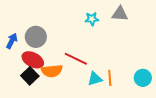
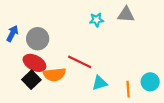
blue arrow: (12, 41) -> (12, 33), moved
orange line: (110, 78) -> (128, 89), moved

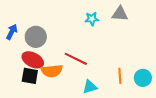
black square: (31, 80) -> (30, 76), turned -36
cyan triangle: (100, 83) -> (90, 87), moved
orange line: (128, 89) -> (120, 76), moved

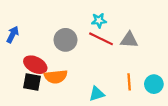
gray triangle: (120, 14) -> (129, 40), moved
gray circle: (36, 37) -> (65, 40), moved
red line: (76, 59) -> (101, 39), moved

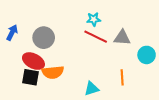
gray circle: (65, 40) -> (44, 38), moved
cyan circle: (154, 84) -> (147, 55), moved

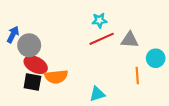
red line: (96, 37) -> (102, 39), turned -50
gray circle: (44, 38) -> (29, 45), moved
orange line: (122, 77) -> (137, 76), moved

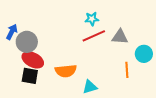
orange semicircle: (56, 77) -> (66, 71), moved

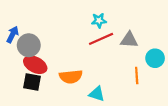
cyan triangle: (90, 87) -> (97, 94), turned 35

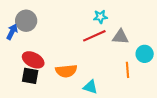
cyan star: (99, 20) -> (100, 17), moved
gray circle: (29, 45) -> (26, 21), moved

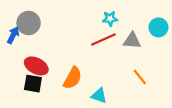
cyan circle: (145, 54) -> (158, 27), moved
orange line: (128, 70) -> (140, 77), turned -35
orange semicircle: (66, 71) -> (73, 78), turned -55

